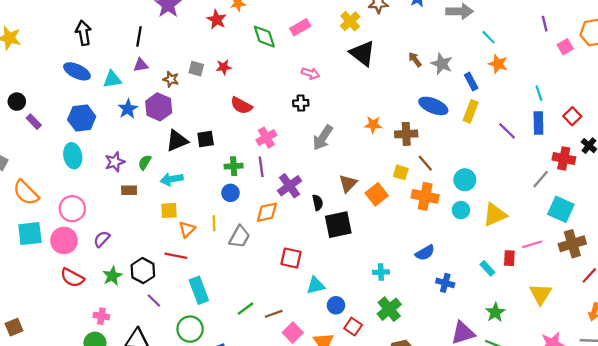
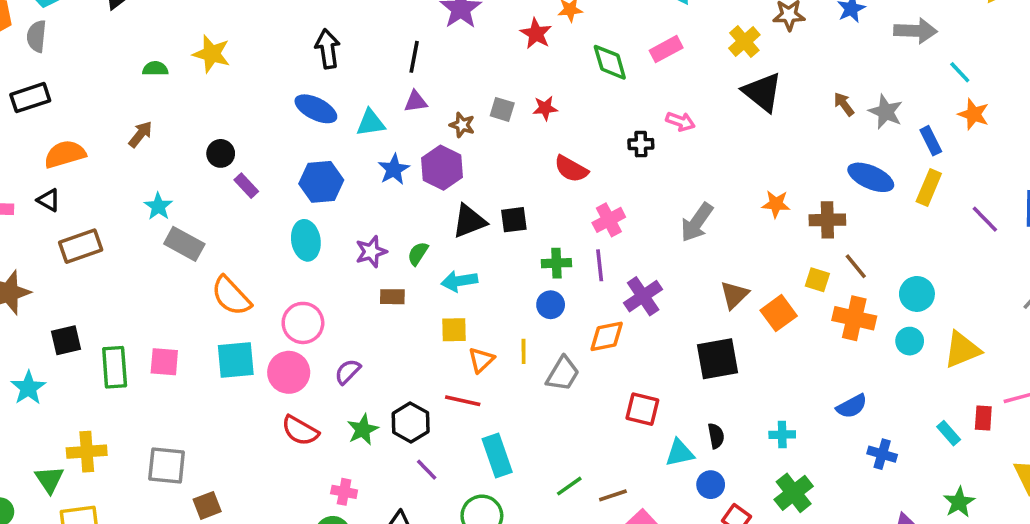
black cross: (301, 103) -> (641, 144), moved
black semicircle: (318, 203) -> (716, 436), moved

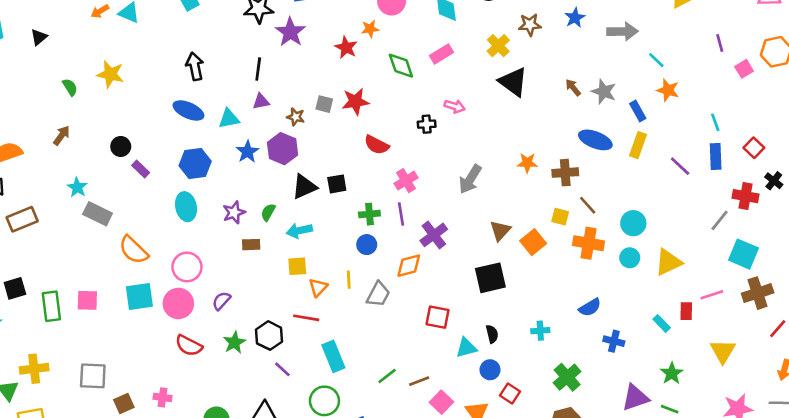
green semicircle: (155, 69) -> (70, 87), turned 60
red star: (545, 108) -> (355, 102), size x1.5
pink cross: (344, 492) -> (162, 397), moved
green cross: (794, 493) -> (567, 377), moved

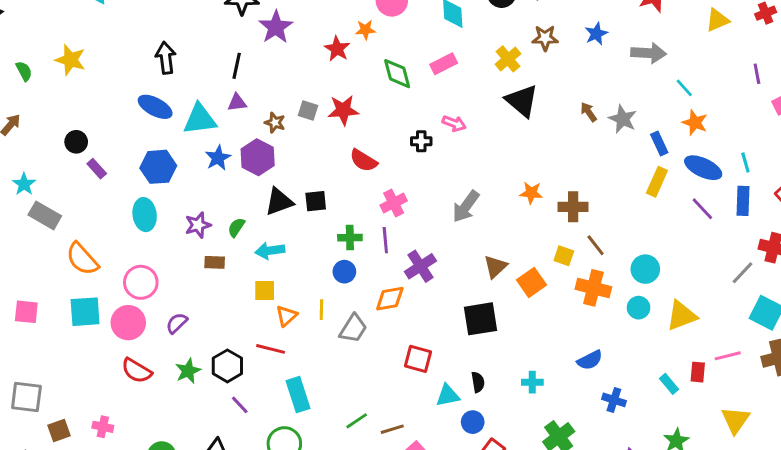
cyan triangle: (229, 119) -> (200, 119), size x1.4
blue ellipse: (595, 140) -> (703, 168), moved

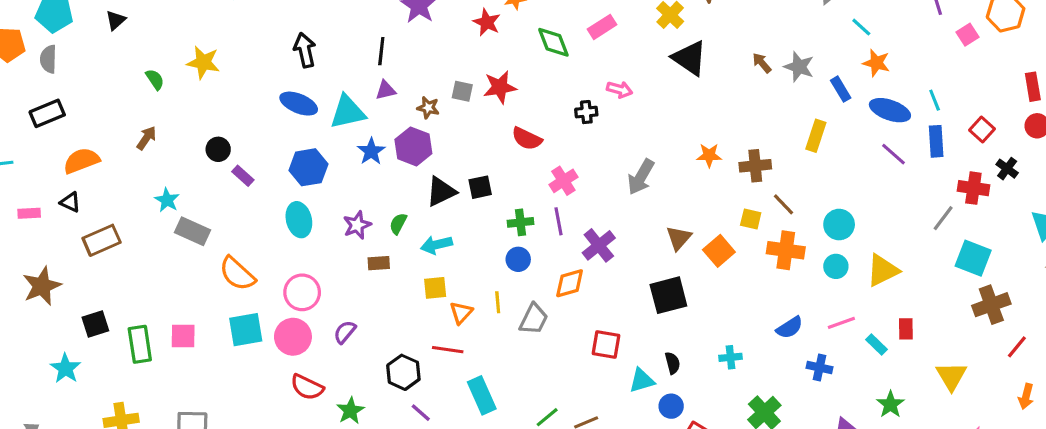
yellow rectangle: (657, 182) -> (816, 136), moved
pink line: (728, 356) -> (841, 323), moved
green star: (188, 371) -> (350, 411), moved

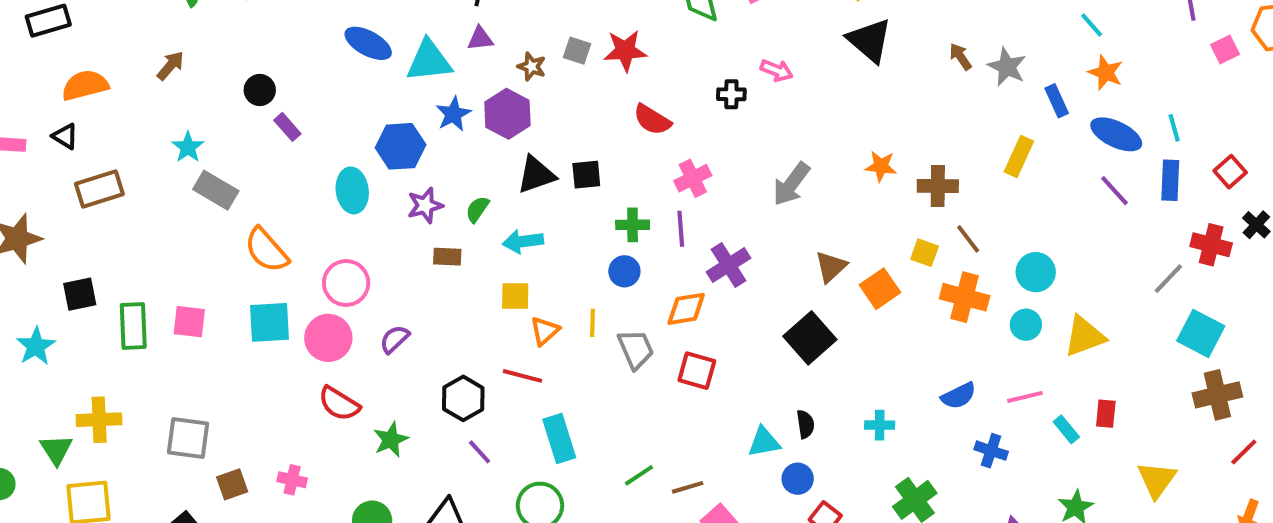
blue hexagon: (308, 167) -> (401, 146), moved
black square: (668, 295) -> (810, 338), turned -33
gray trapezoid: (534, 319) -> (636, 349), turned -56
red square: (606, 345) -> (697, 371), moved

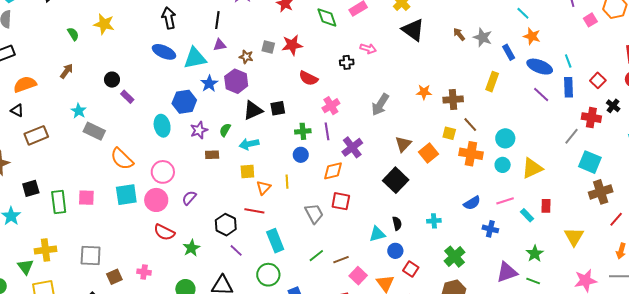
gray trapezoid: (636, 349) -> (314, 214), moved

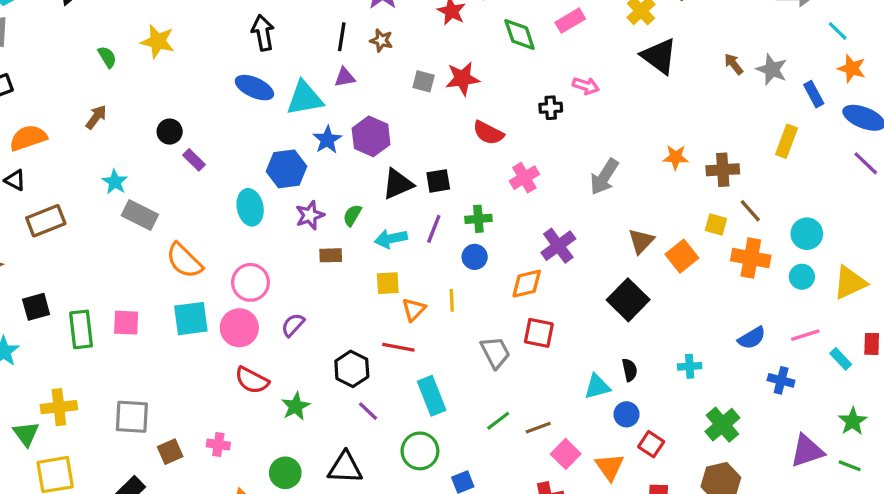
brown star: (246, 57) -> (381, 40), moved
purple line: (327, 131) -> (434, 229), moved, turned 30

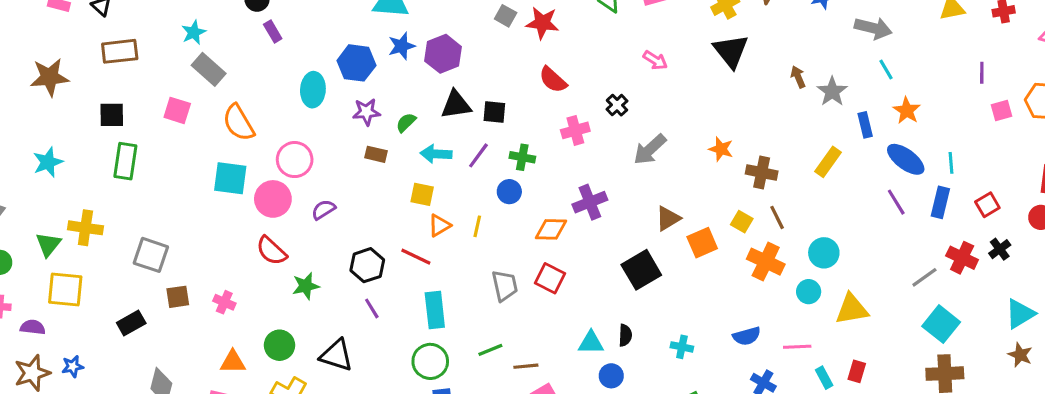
cyan line: (838, 31) -> (886, 69), moved
black cross: (551, 108) -> (617, 105), moved, turned 35
black square: (36, 307) -> (112, 115), moved
pink square: (126, 323) -> (177, 110), moved
green circle: (420, 451) -> (430, 361), moved

